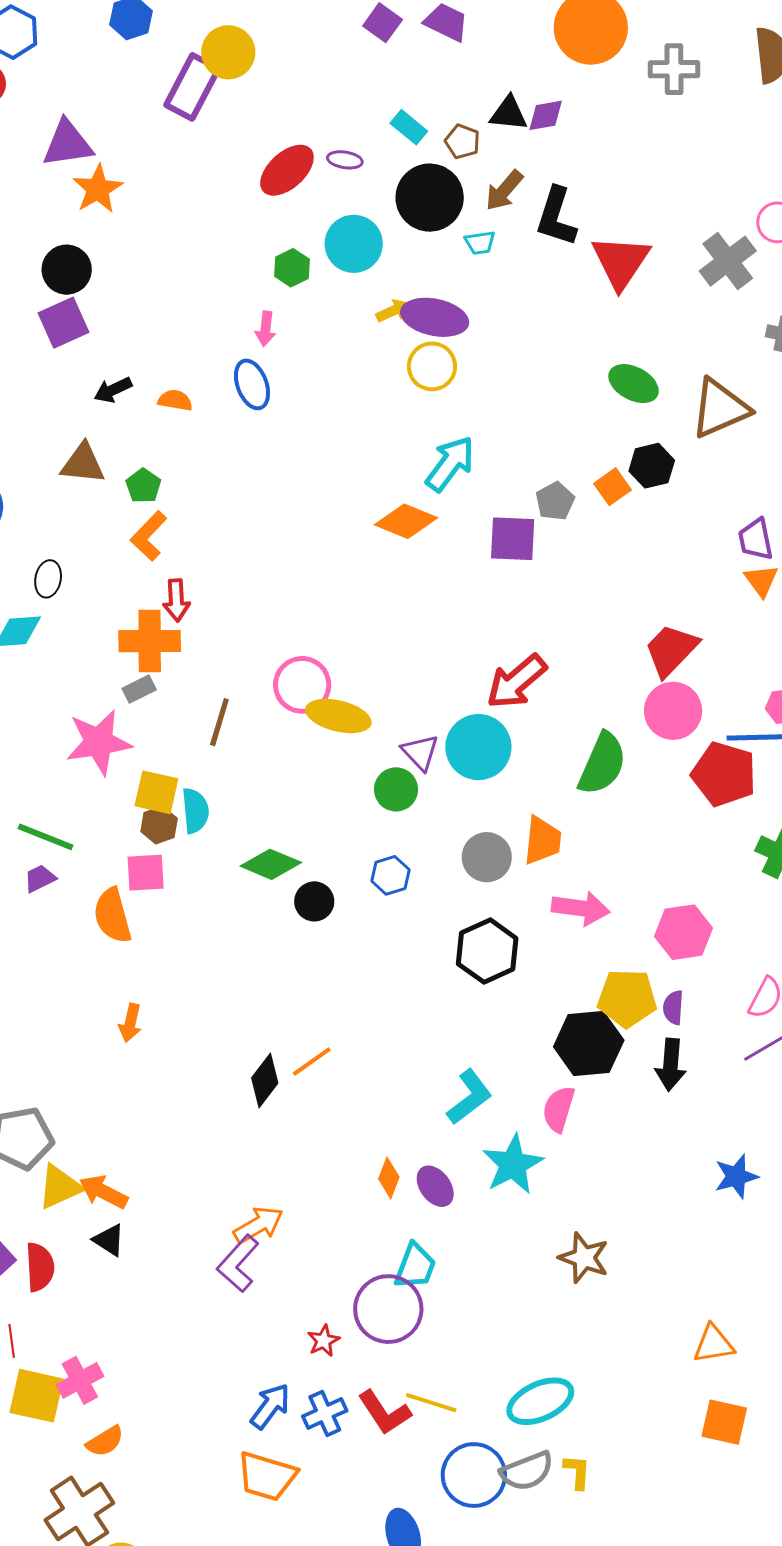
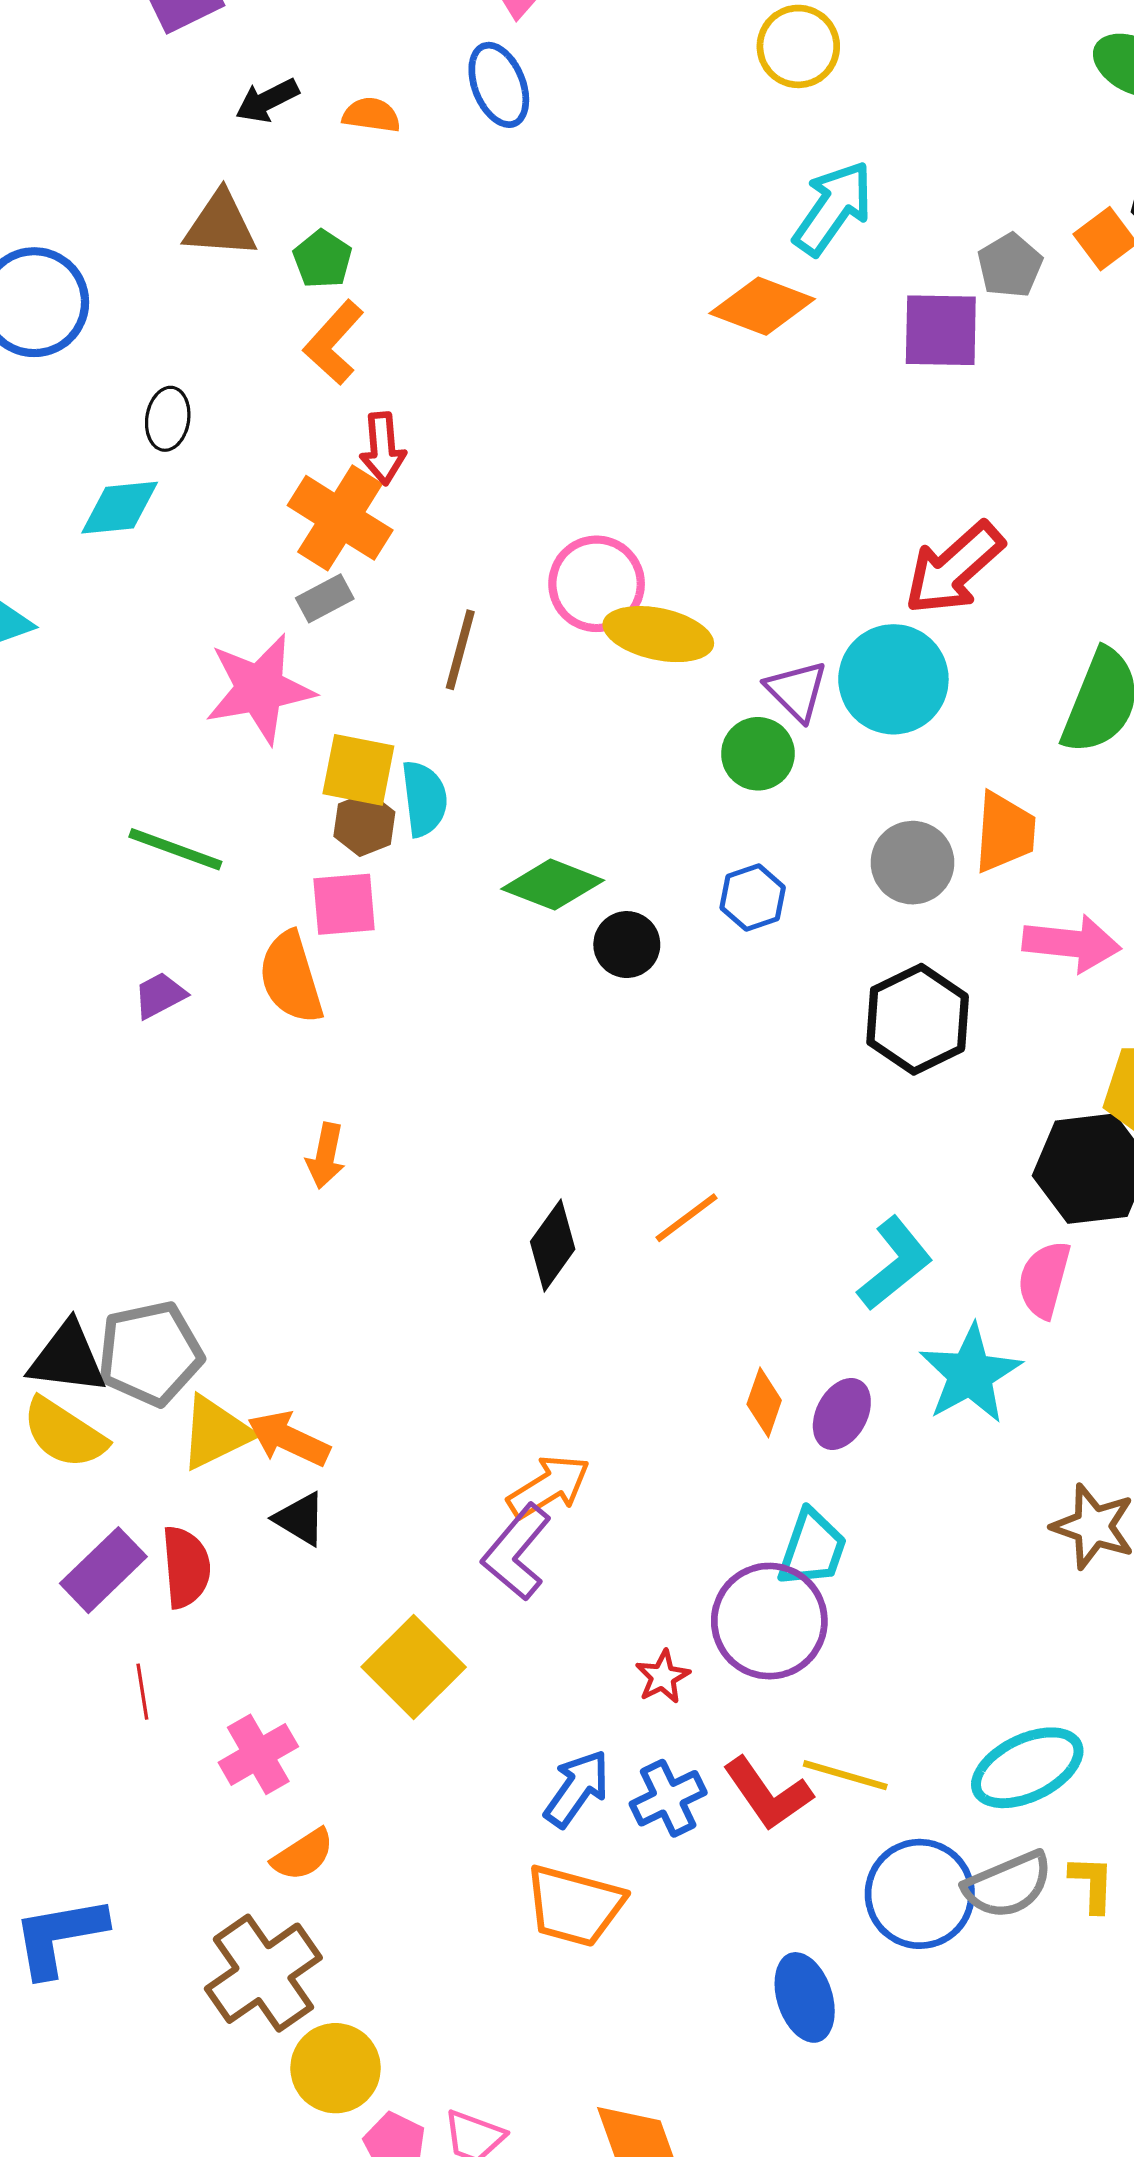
orange cross: (150, 641) -> (340, 518), turned 34
purple trapezoid: (40, 878) -> (160, 995), moved
orange line: (312, 1062) -> (687, 1218), moved
purple ellipse: (435, 1186) -> (842, 1414), turned 66
yellow square: (37, 1396) -> (414, 1667), moved, turned 34

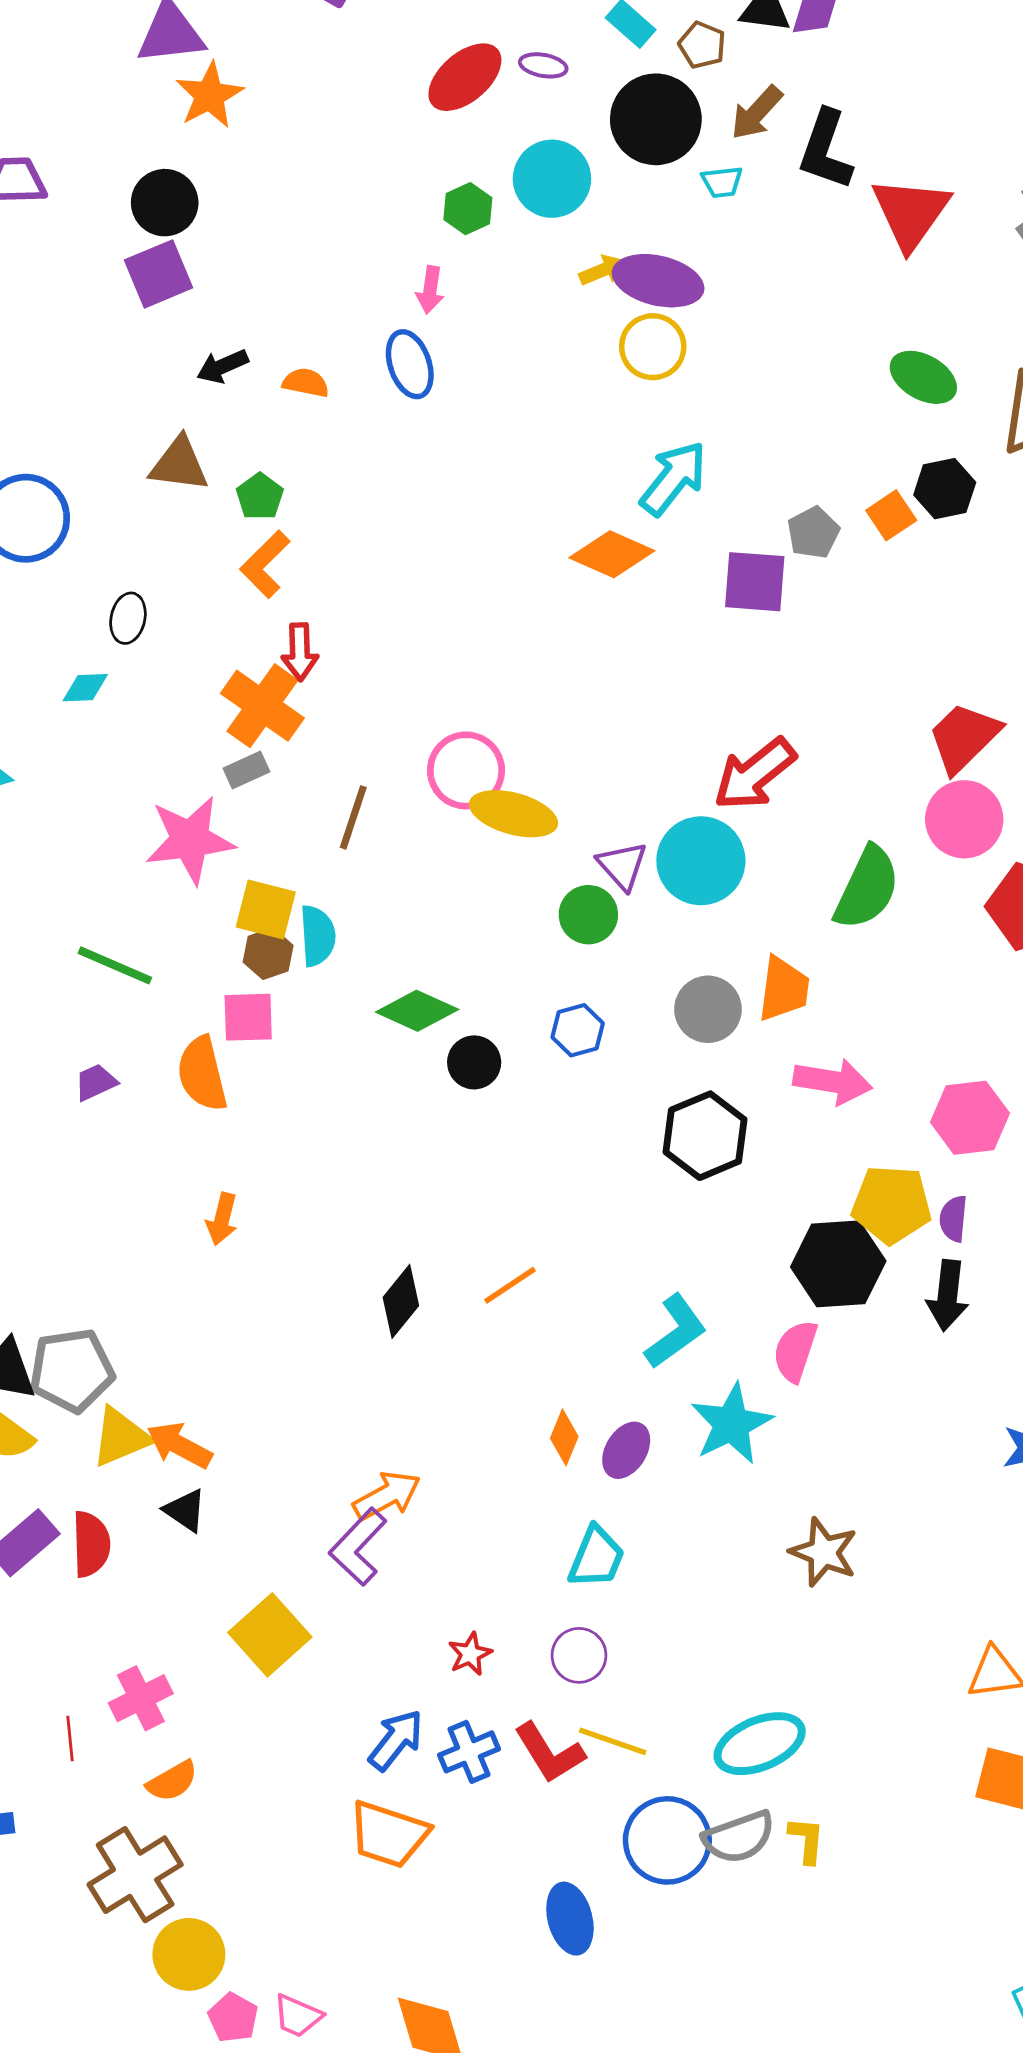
cyan diamond: (120, 508) -> (85, 688), size x0.7
purple circle: (769, 1621) -> (579, 1655), moved, size x0.6
red line: (142, 1692) -> (70, 1738), moved

